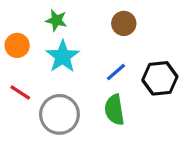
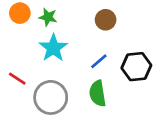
orange circle: (17, 45) -> (20, 13), moved

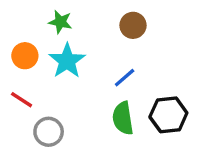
orange circle: (20, 13) -> (25, 56), moved
black hexagon: (136, 67) -> (168, 115), moved
gray circle: (51, 97) -> (49, 132), moved, size x0.7

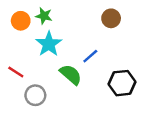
brown circle: (133, 25) -> (111, 18), moved
orange circle: (25, 56) -> (21, 21), moved
green semicircle: (123, 118) -> (71, 74), moved, turned 140

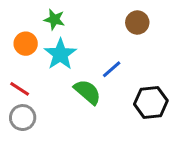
orange circle: (21, 21) -> (26, 44), moved
gray circle: (35, 95) -> (23, 118), moved

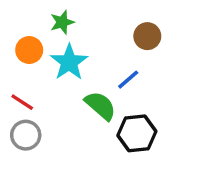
green star: (54, 19) -> (62, 22), turned -30
brown circle: (137, 22) -> (147, 36), moved
black hexagon: (151, 102) -> (137, 133), moved

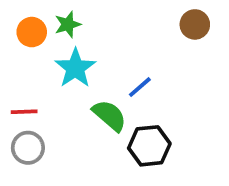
brown circle: (147, 36) -> (195, 24), moved
orange circle: (29, 50) -> (32, 32), moved
red line: (22, 102) -> (24, 112), turned -35

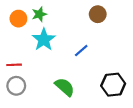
brown circle: (195, 24) -> (98, 14), moved
green semicircle: (109, 115) -> (65, 87), moved
black hexagon: (149, 146) -> (113, 85), moved

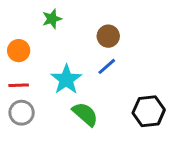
brown circle: (98, 14) -> (108, 36), moved
orange circle: (18, 19) -> (19, 51), moved
cyan star: (44, 40) -> (66, 79), moved

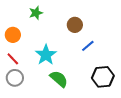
blue line: (107, 66) -> (88, 46), moved
red line: (19, 85) -> (13, 59), turned 48

